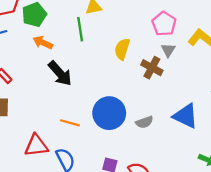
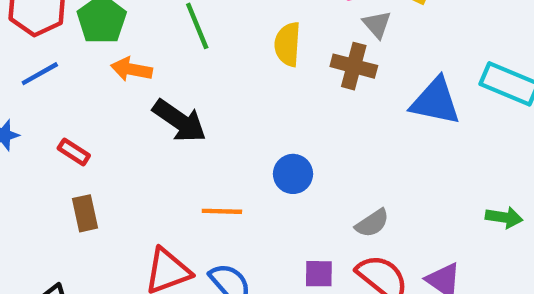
blue circle: (109, 113) -> (293, 174), size x0.6
blue triangle: (186, 116) -> (435, 101), moved
gray semicircle: (144, 122) -> (372, 223), moved

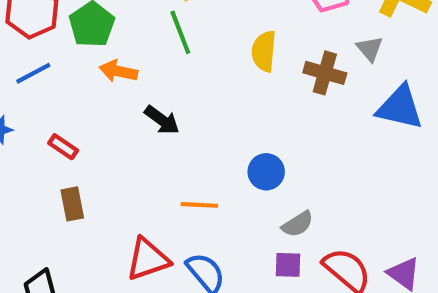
gray triangle: (377, 24) -> (370, 49), moved
black arrow: (179, 121) -> (162, 120), size x0.7
gray semicircle: (372, 223) -> (298, 224), moved

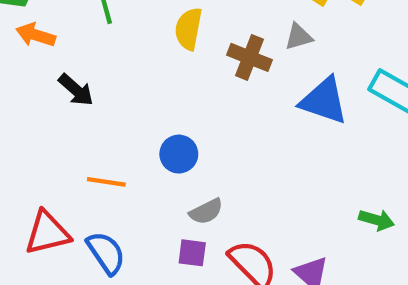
gray triangle: (370, 49) -> (299, 37), turned 48

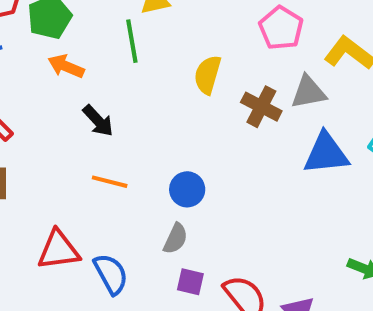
gray triangle: (299, 37) -> (308, 92), size x1.4
blue triangle: (324, 101) -> (326, 154), turned -30
orange line: (106, 182) -> (110, 182), moved
gray semicircle: (206, 211) -> (176, 239), moved, turned -44

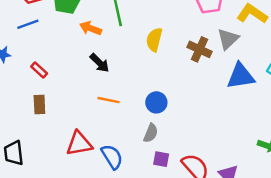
orange arrow: (66, 66) -> (91, 28), moved
yellow semicircle: (208, 75) -> (154, 40), moved
gray triangle: (308, 92) -> (228, 39), turned -30

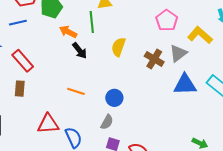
black arrow: (100, 63) -> (80, 51), moved
red rectangle: (39, 70) -> (23, 61), size x1.6

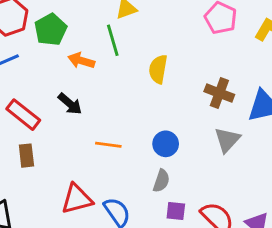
black arrow: (80, 51) -> (70, 104), moved
gray triangle: (178, 53) -> (227, 140), moved
brown cross: (154, 59) -> (219, 93), moved

